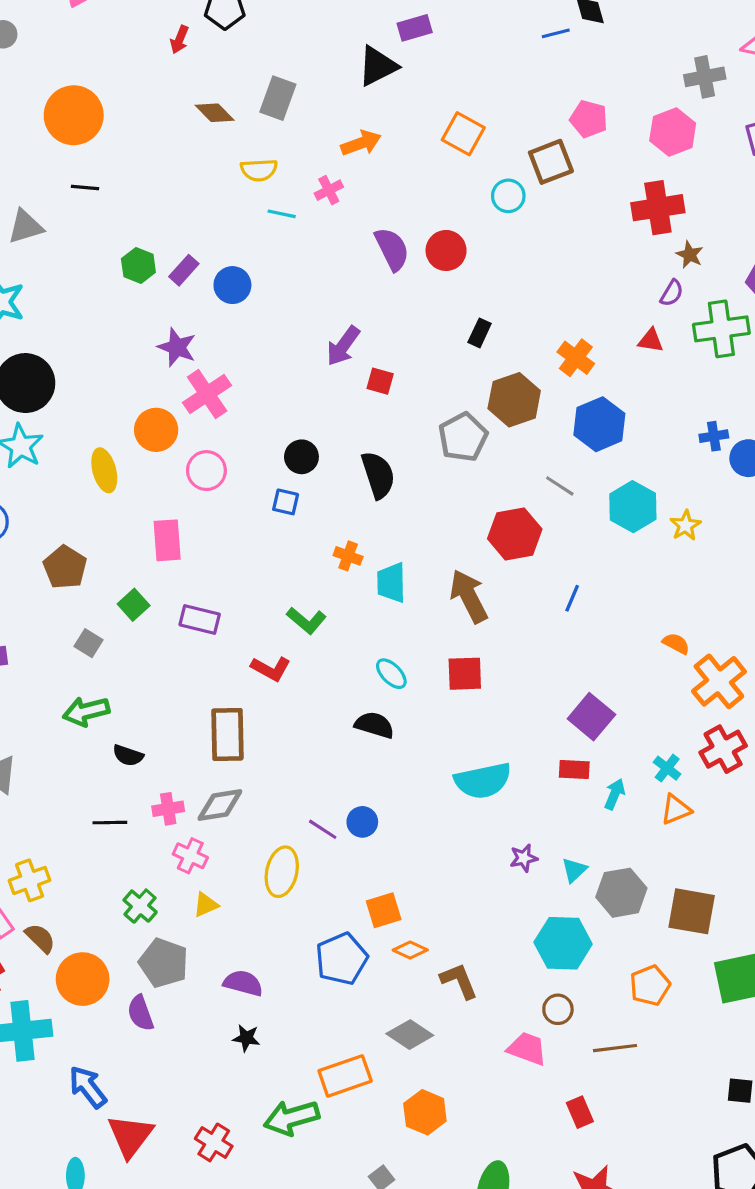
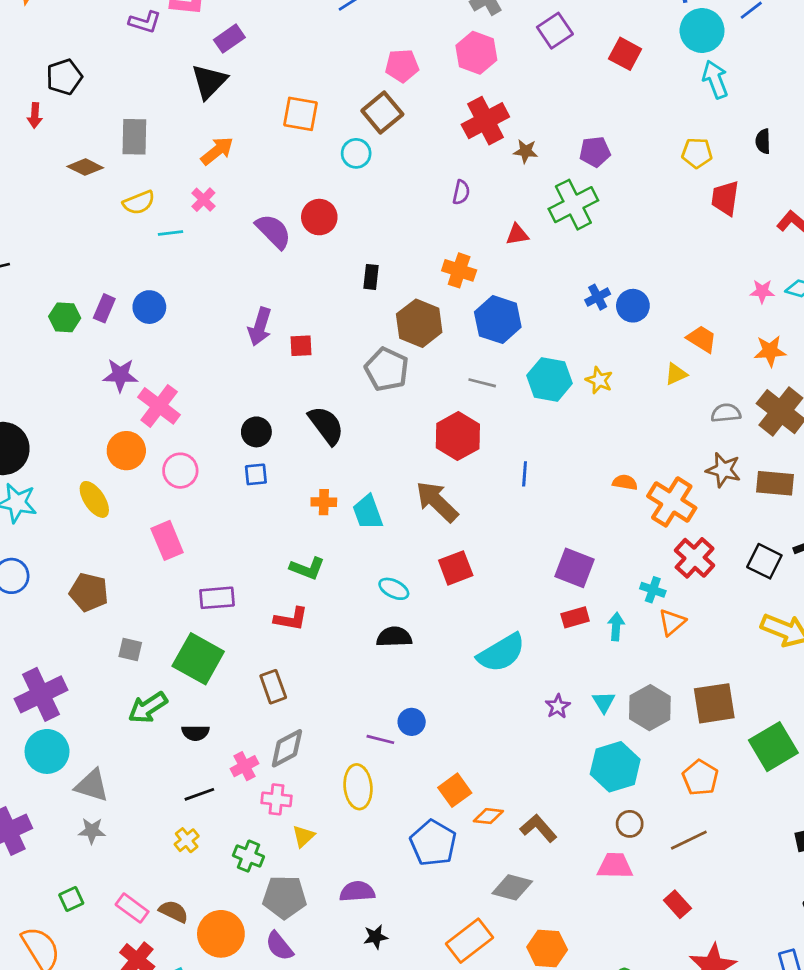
purple semicircle: (672, 293) -> (461, 192), moved
green square: (134, 605) -> (198, 659), moved, size x1.8
brown rectangle: (227, 734) -> (273, 687), size x0.7
yellow cross: (30, 880) -> (187, 840), moved, size x0.7

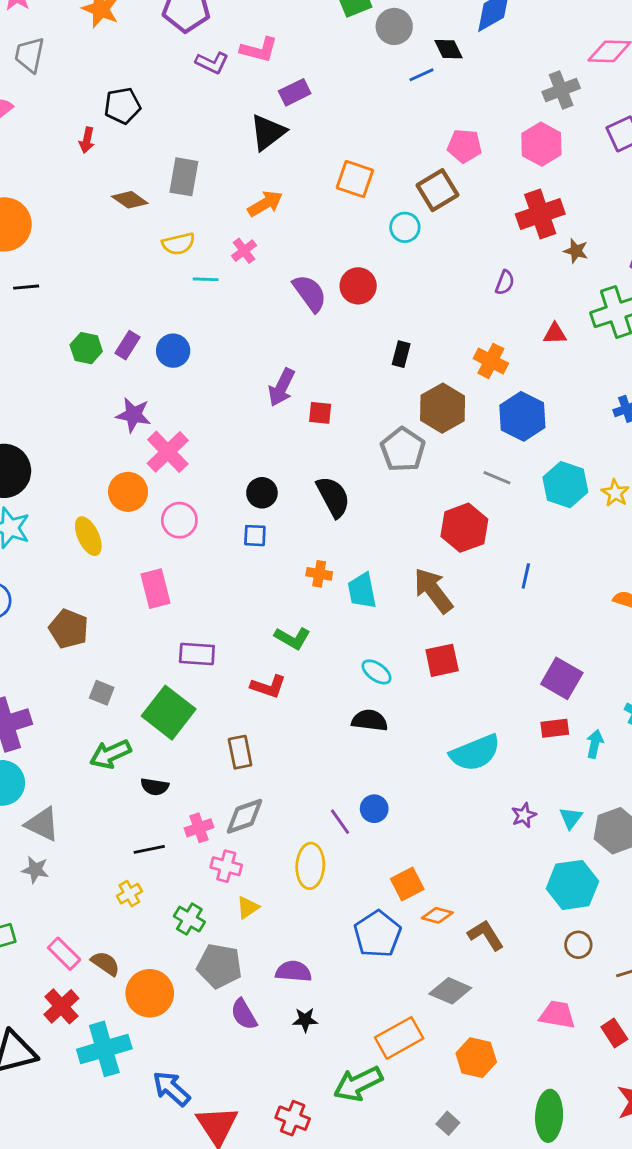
purple line: (380, 739) -> (340, 822), turned 32
pink trapezoid: (615, 866) -> (557, 1015), moved
purple semicircle: (279, 946) -> (244, 1014), moved

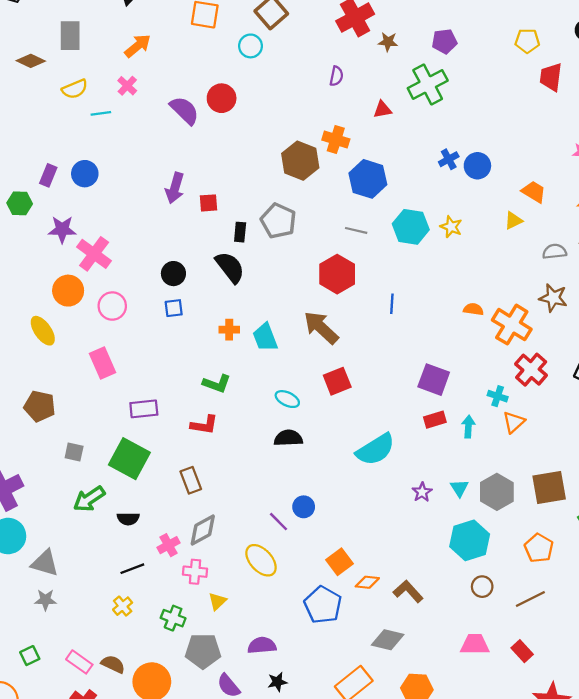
green hexagon: (86, 348) -> (20, 203), moved
black rectangle: (401, 354) -> (240, 232), moved
brown hexagon: (443, 408) -> (300, 161), moved
yellow ellipse: (310, 866) -> (261, 560), turned -36

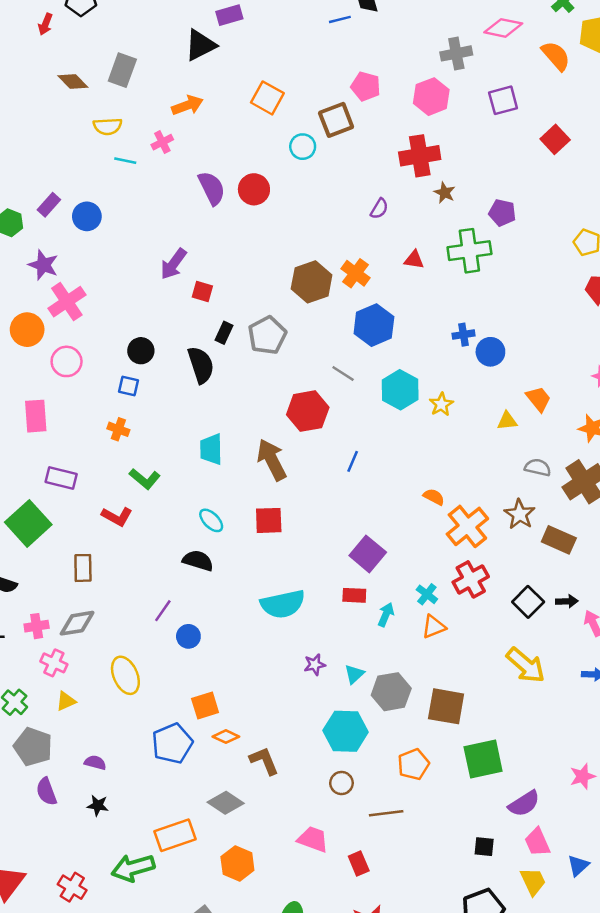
orange cross: (229, 330) -> (118, 429), moved
purple line: (279, 522) -> (163, 611), moved, turned 60
purple semicircle: (262, 645) -> (95, 763), size x0.7

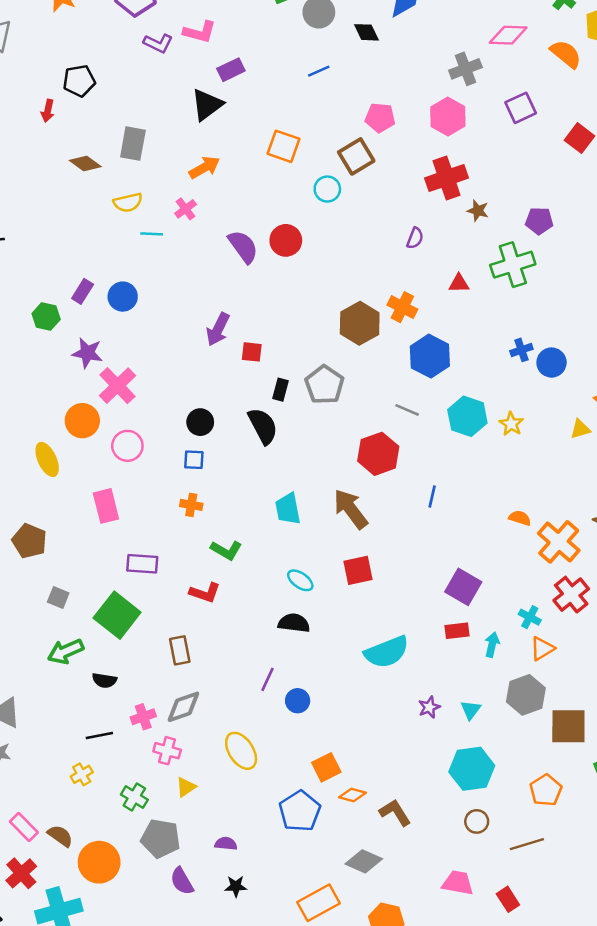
blue line: (340, 19) -> (319, 71), moved
gray hexagon: (391, 692) -> (526, 695), moved

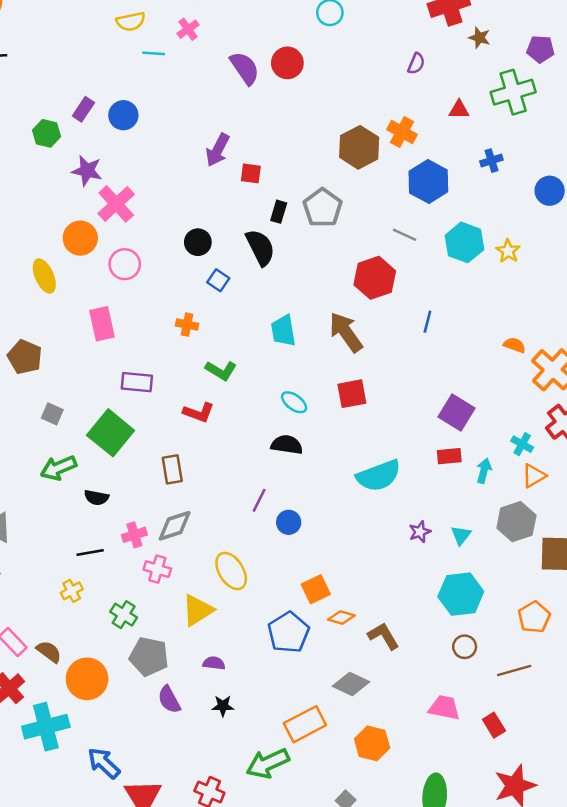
blue cross: (521, 350) -> (491, 161), moved
blue square: (194, 460) -> (218, 280), moved, turned 30
yellow triangle: (186, 787) -> (198, 610), moved, size x1.6

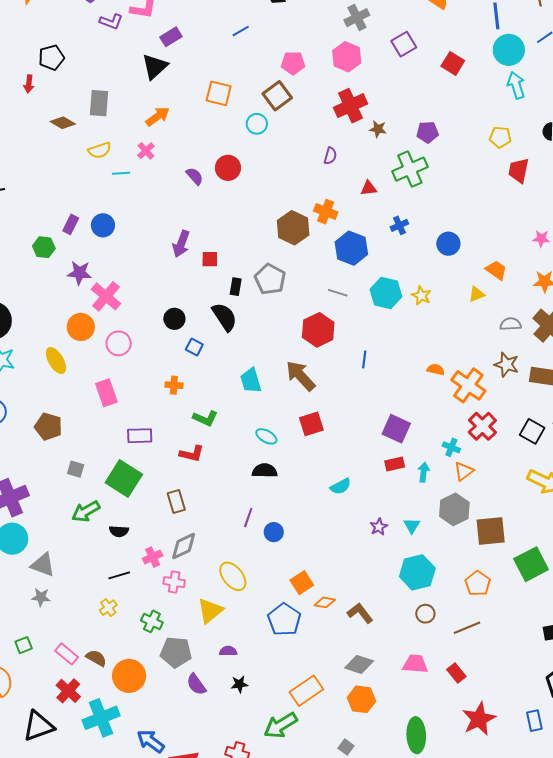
purple semicircle: (245, 68) -> (195, 176), size x0.7
cyan semicircle: (379, 476) -> (341, 486), size x0.6
gray diamond: (351, 684) -> (359, 664), moved

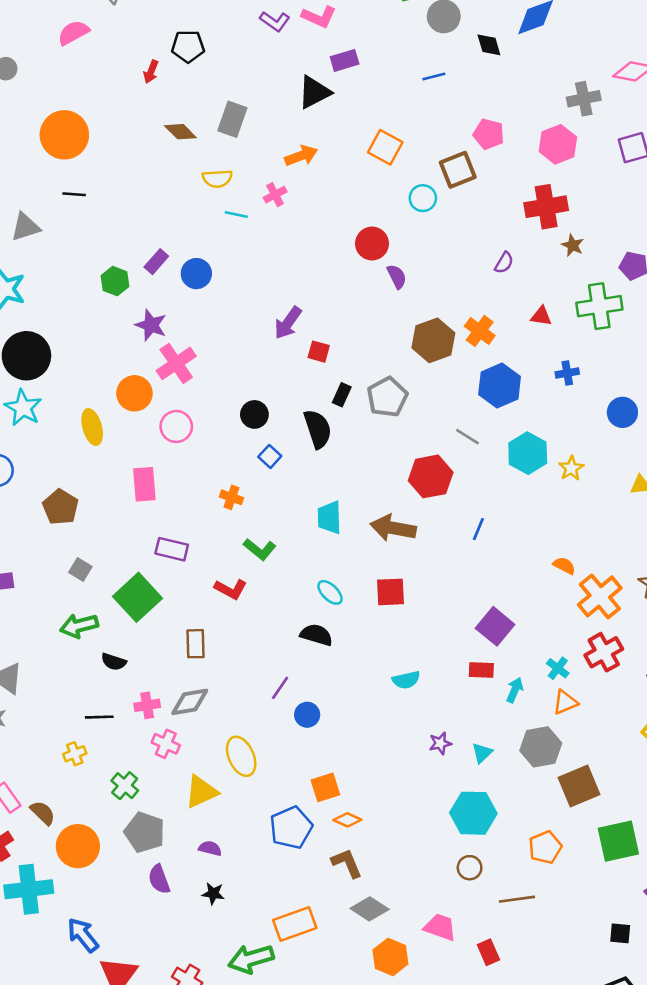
purple semicircle: (195, 176) -> (397, 277), moved
brown arrow: (301, 376) -> (393, 528), turned -52
brown square: (491, 531) -> (579, 786), turned -32
brown L-shape: (360, 613) -> (347, 863), moved
orange hexagon: (361, 699) -> (390, 957), moved

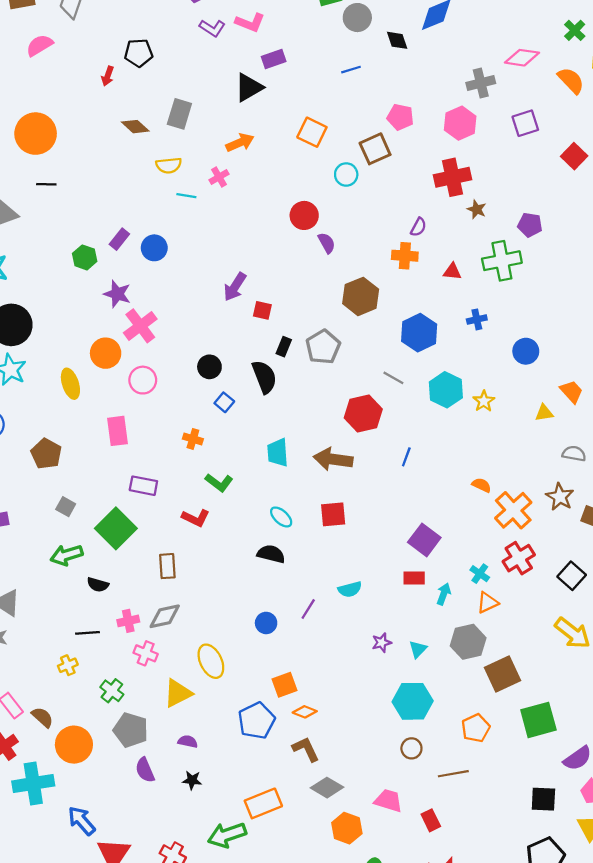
orange cross: (480, 331) -> (405, 256), moved, turned -30
purple line: (280, 688) -> (308, 609), moved
black square: (620, 933) -> (543, 799), size x1.4

